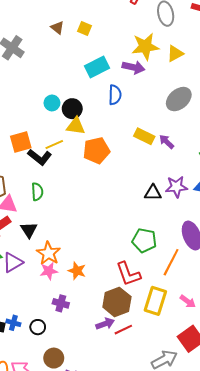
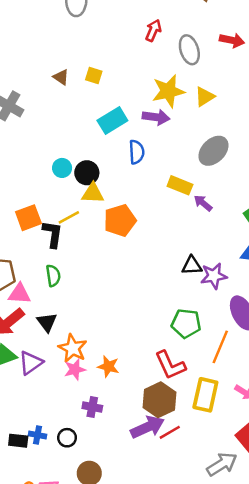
yellow rectangle: (144, 136) -> (180, 185), moved
black L-shape: (40, 157) -> (53, 234), turned -115
purple star: (176, 187) -> (214, 276), moved
purple arrow: (105, 324) -> (147, 427), size x1.5

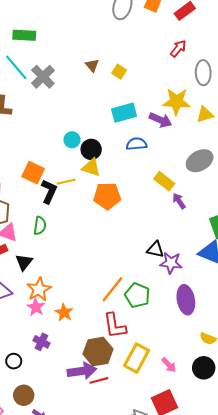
blue semicircle: (137, 152) -> (136, 144), turned -108
orange square: (28, 218) -> (33, 173), turned 30
orange line: (220, 347) -> (112, 289), moved
pink star: (75, 369) -> (36, 307), turned 30

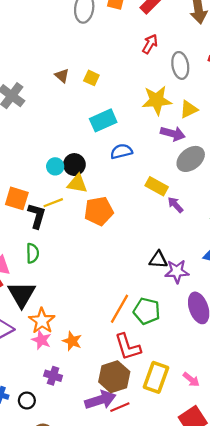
purple arrow: (161, 120) -> (173, 134), moved
cyan circle: (72, 140) -> (55, 166), moved
black triangle: (24, 262) -> (22, 294), size x1.5

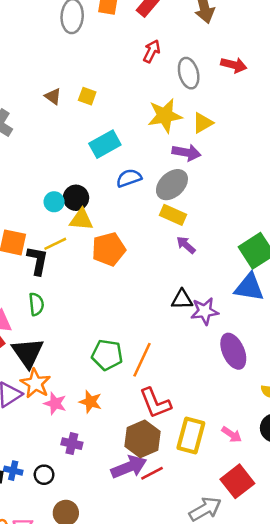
gray ellipse: (191, 159) -> (172, 185), moved
purple arrow: (175, 205) -> (186, 245), moved
green pentagon: (147, 311) -> (107, 355), moved
orange star: (42, 321) -> (35, 383), moved

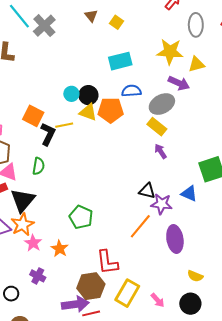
orange pentagon: (109, 249) -> (111, 110), moved
blue triangle: (249, 287) -> (189, 193), moved, size x0.7
orange line: (142, 360) -> (140, 226), moved

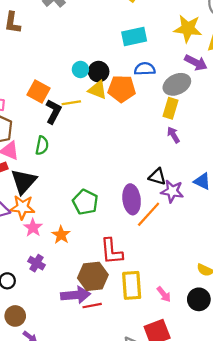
yellow rectangle: (157, 127) -> (170, 108), turned 66
orange star: (23, 224) -> (22, 207), turned 30
purple ellipse: (175, 239) -> (132, 199), moved
yellow rectangle: (127, 293) -> (132, 285), turned -36

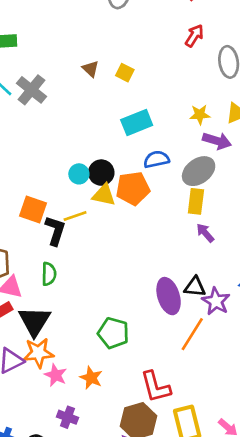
yellow star: (188, 29) -> (200, 115), moved, size x0.6
purple star: (172, 191) -> (216, 301), turned 30
purple ellipse: (132, 199) -> (169, 296), moved

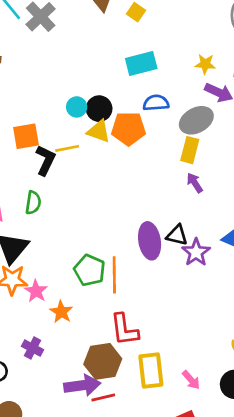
orange square: (33, 210) -> (26, 136), turned -36
orange line: (192, 334) -> (114, 275), moved, turned -40
pink star: (56, 375) -> (36, 291), moved

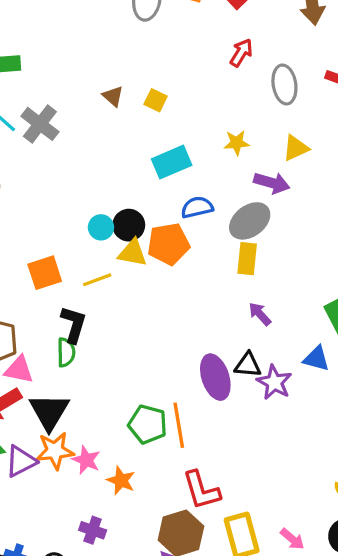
yellow star: (205, 64) -> (237, 143), moved
black L-shape: (45, 160) -> (74, 324), moved
purple arrow: (195, 183) -> (260, 314), moved

